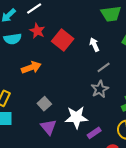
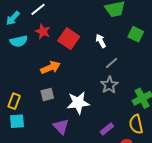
orange arrow: (31, 67) -> (50, 67), moved
gray square: (44, 104) -> (47, 94), moved, turned 32
white star: (76, 117) -> (78, 103), moved

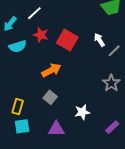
gray line: (111, 63) -> (114, 51), moved
gray square: (47, 94) -> (50, 97), turned -32
white star: (78, 103) -> (82, 112), moved, size x0.7
purple triangle: (61, 127) -> (56, 129), moved, turned -42

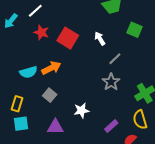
cyan semicircle: (18, 46) -> (28, 72), moved
gray line: (114, 51) -> (115, 59), moved

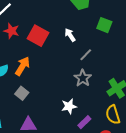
orange arrow: (51, 68) -> (22, 66), turned -30
white star: (81, 111) -> (69, 106), moved

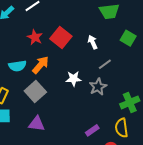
red star: (11, 31) -> (35, 37), moved
gray square: (22, 93) -> (35, 92), size x1.5
white star: (69, 106) -> (74, 79), moved

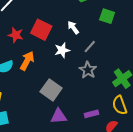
white star: (74, 79) -> (62, 50), moved
gray square: (35, 92) -> (51, 90), moved
purple triangle: (37, 124) -> (59, 116), moved
purple rectangle: (92, 130) -> (92, 114), turned 32

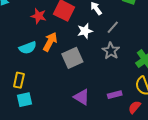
gray square: (51, 90) -> (72, 58), moved, turned 30
purple triangle: (59, 116) -> (82, 97), turned 36

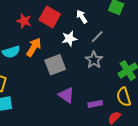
purple triangle: (82, 97) -> (66, 95), moved

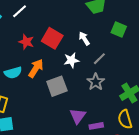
purple triangle: (66, 95) -> (78, 116), moved, turned 30

